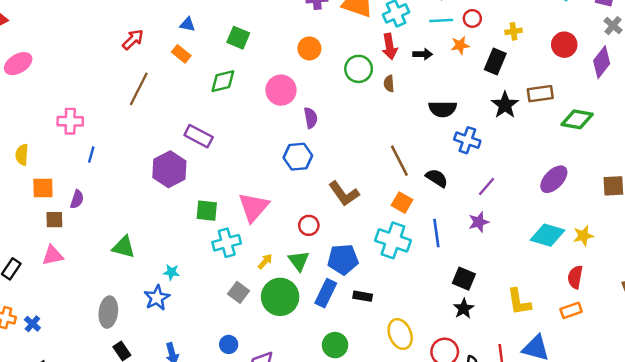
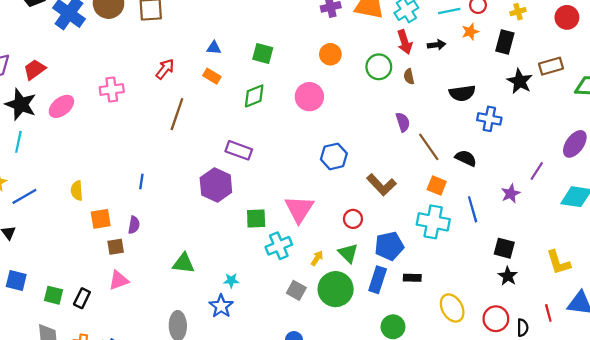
purple semicircle: (311, 118) -> (403, 122), moved
pink cross: (70, 121) -> (112, 90), moved
purple line: (487, 187) -> (537, 171), moved

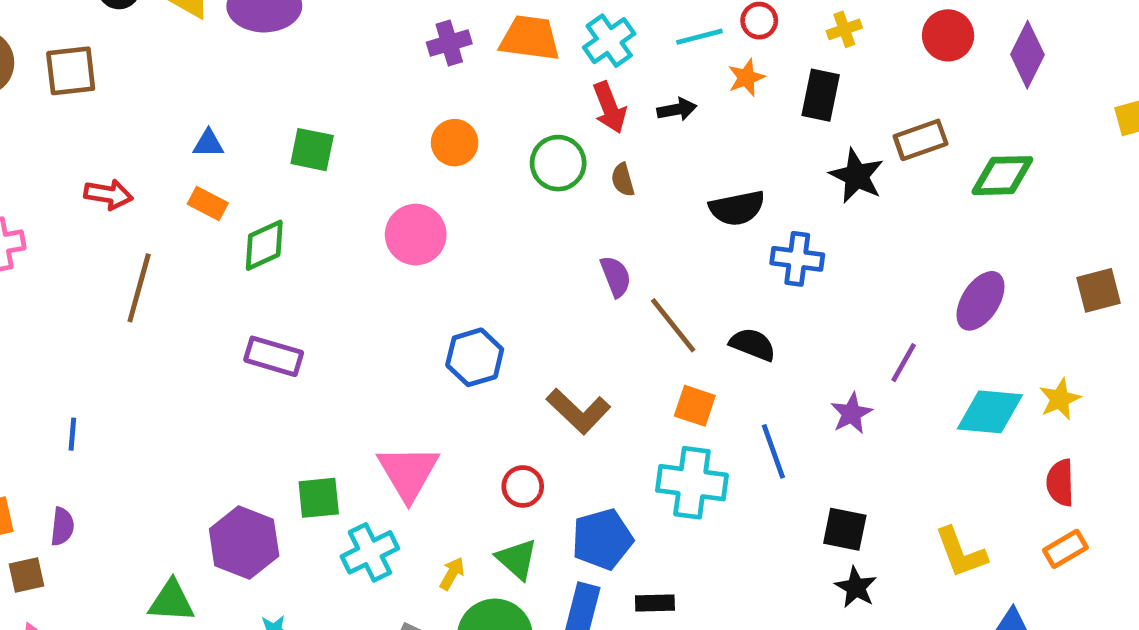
red arrow: (165, 69) -> (108, 194), turned 65
green diamond: (254, 96) -> (264, 245), moved
purple hexagon: (216, 185) -> (244, 542), moved

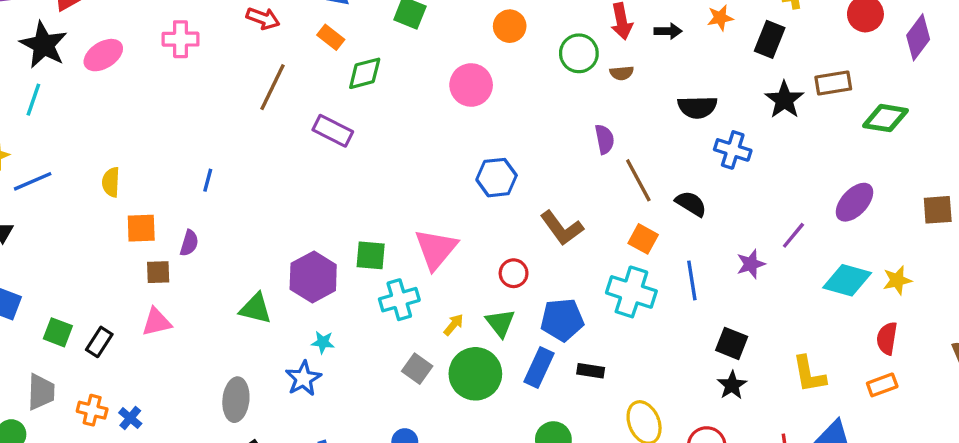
brown semicircle: (623, 180) -> (622, 73), turned -90
purple rectangle: (274, 356) -> (333, 131), moved

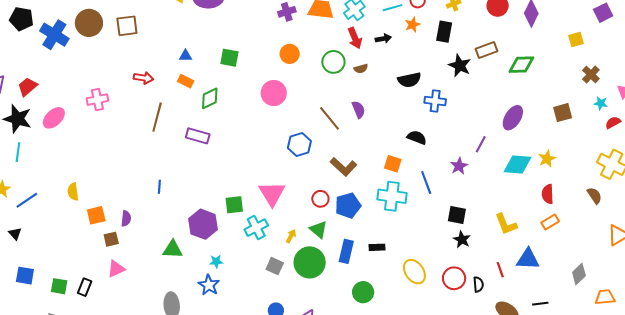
blue line: (208, 180) -> (159, 187), moved
brown line: (638, 180) -> (330, 118), moved
blue pentagon: (562, 320) -> (348, 205), moved

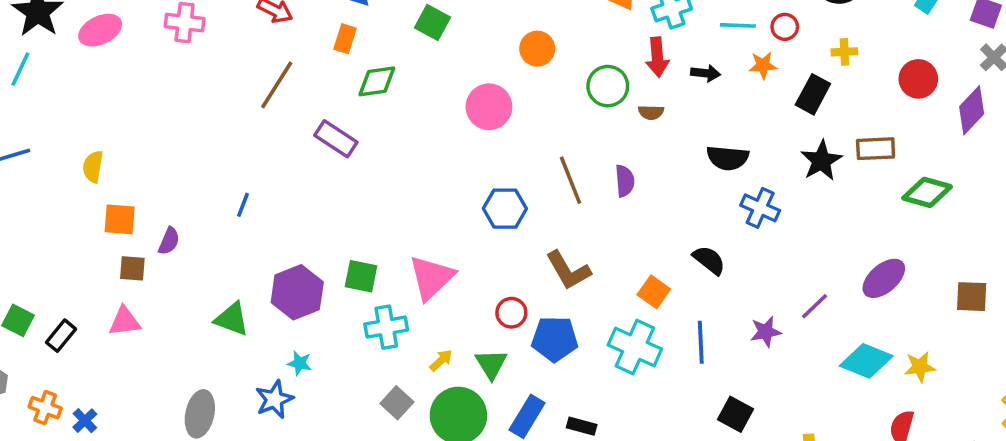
orange rectangle: (186, 81) -> (345, 39), turned 63

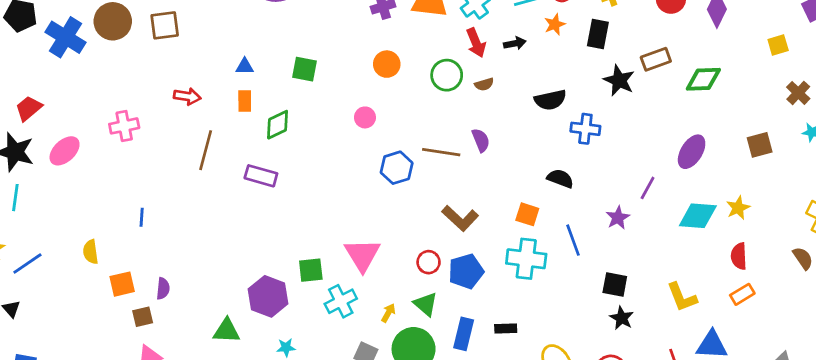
pink circle: (489, 107) -> (365, 117), size x0.6
brown line: (571, 180) -> (441, 152), turned -42
blue line: (243, 205) -> (142, 217), moved
blue hexagon: (505, 209) -> (397, 168), moved

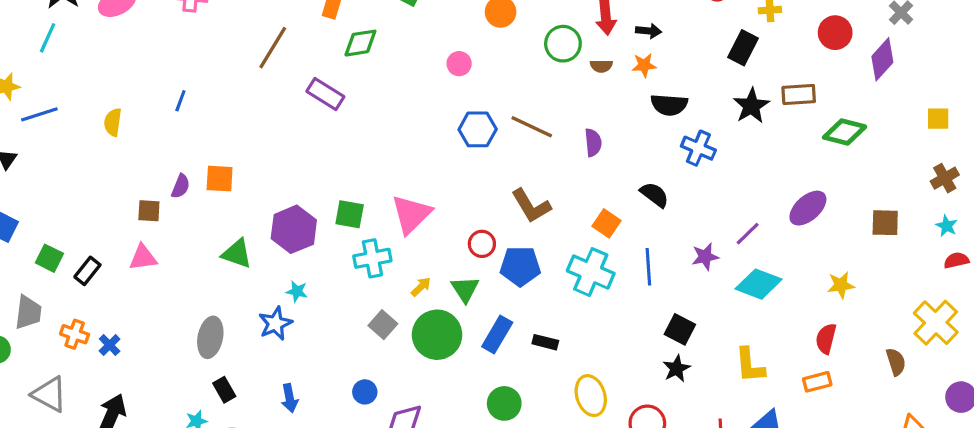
orange star: (555, 24) -> (644, 65), moved
purple semicircle: (481, 140) -> (593, 143), moved
cyan diamond: (698, 216) -> (759, 284), moved
orange square: (122, 284) -> (220, 179), moved

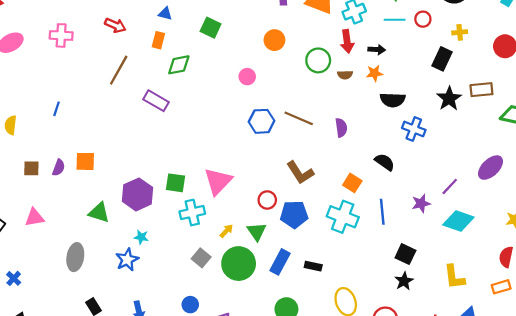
brown square: (149, 211) -> (31, 168), moved
gray ellipse: (210, 337) -> (75, 257), moved

